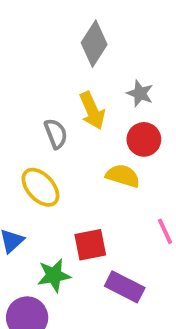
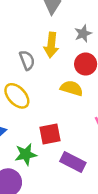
gray star: (140, 93) -> (83, 34), turned 30
yellow arrow: (92, 111) -> (51, 45), turned 30

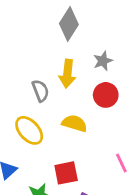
yellow semicircle: (72, 88) -> (75, 123), moved

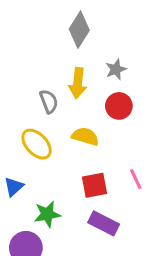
red square: (66, 173) -> (95, 185), moved

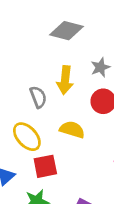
gray diamond: (79, 30) -> (66, 31), turned 72
red square: (95, 185) -> (45, 166), moved

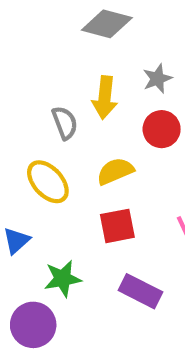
yellow semicircle: (72, 130) -> (115, 171), turned -40
red square: (45, 166) -> (117, 226), moved

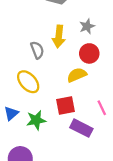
yellow semicircle: (115, 171) -> (77, 75), moved
green star: (63, 279) -> (36, 120), moved
purple rectangle: (141, 291) -> (81, 128), moved

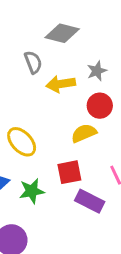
yellow arrow: (59, 36) -> (61, 84), turned 75
gray semicircle: (37, 50) -> (33, 62), moved

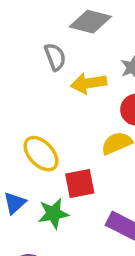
red square: (69, 172) -> (80, 184), moved

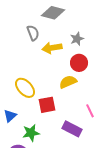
green star: (53, 214) -> (31, 133), moved

